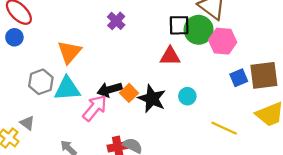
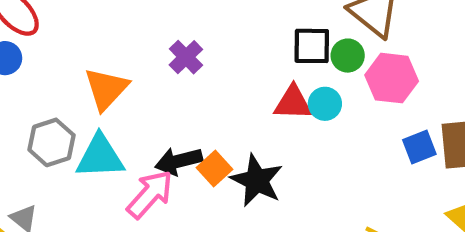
purple cross: (116, 21) -> (186, 57), moved
green circle: (199, 30) -> (348, 56), size x0.6
cyan circle: (187, 96) -> (325, 104), moved

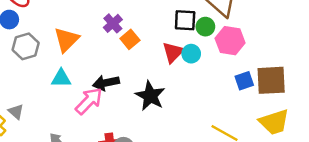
red triangle: (293, 103) -> (173, 52), turned -50
gray hexagon: (51, 142) -> (26, 46), moved
cyan triangle: (100, 157) -> (61, 78), size x0.7
orange square: (215, 169) -> (130, 39), moved

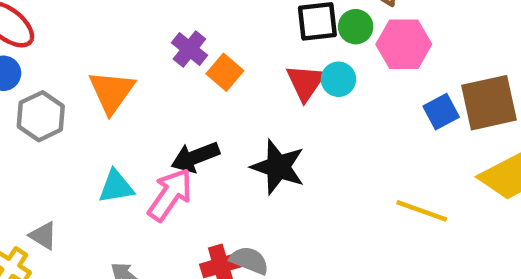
cyan triangle: (61, 78) -> (116, 187), moved

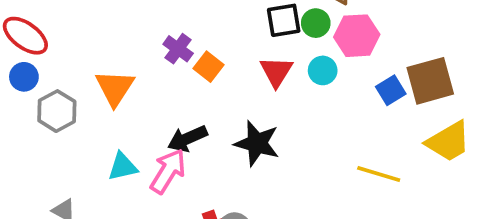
cyan circle: (338, 79) -> (323, 70), moved

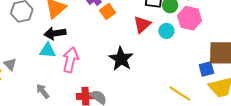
blue square: (391, 90) -> (206, 69), moved
black arrow: (187, 139) -> (55, 33), moved
pink arrow: (168, 171) -> (70, 60), turned -35

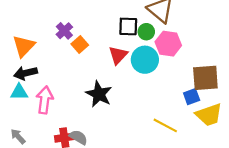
cyan circle: (166, 31) -> (145, 60), size x1.6

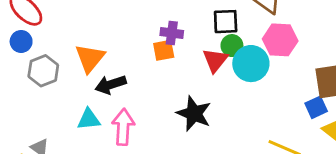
purple cross: (64, 31) -> (172, 33), moved, turned -35
green circle: (146, 32) -> (232, 46), moved
orange square: (80, 45) -> (164, 50), turned 35
black arrow: (25, 73) -> (111, 85), moved

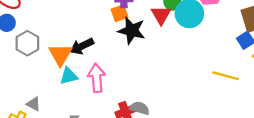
orange triangle: (90, 58) -> (60, 55), moved
black star: (194, 114) -> (132, 31), moved

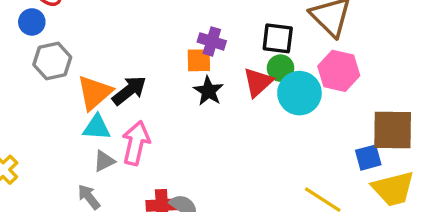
black star: (132, 31) -> (208, 91), size x0.7
black arrow: (82, 46) -> (129, 90), turned 150
gray triangle: (34, 104) -> (104, 161), moved, turned 49

